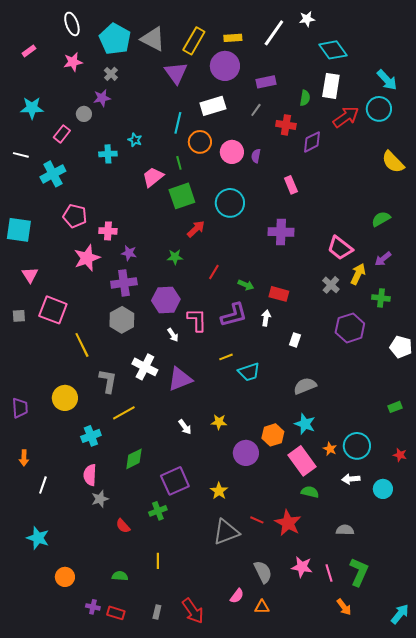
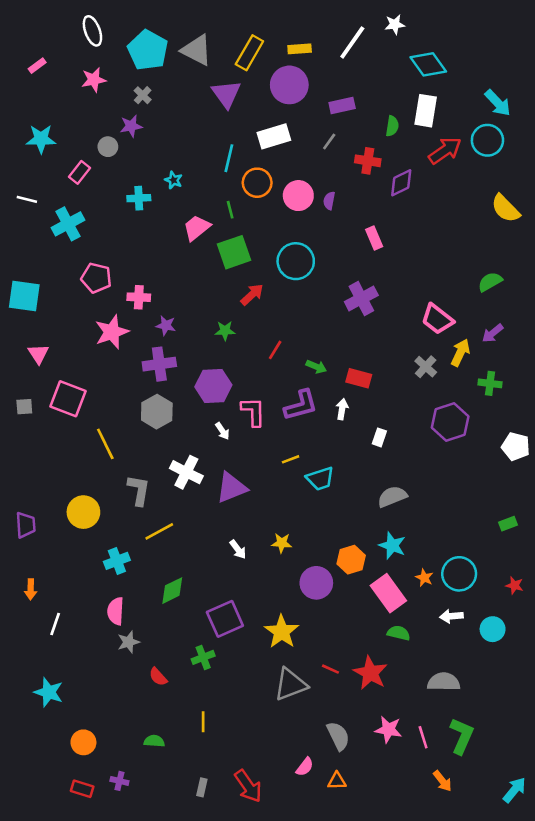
purple cross: (281, 232) -> (361, 298), turned -30
yellow star: (219, 491) -> (282, 632), size x1.5
gray semicircle: (345, 530) -> (444, 682), size x1.4
red rectangle: (116, 613) -> (82, 789), moved

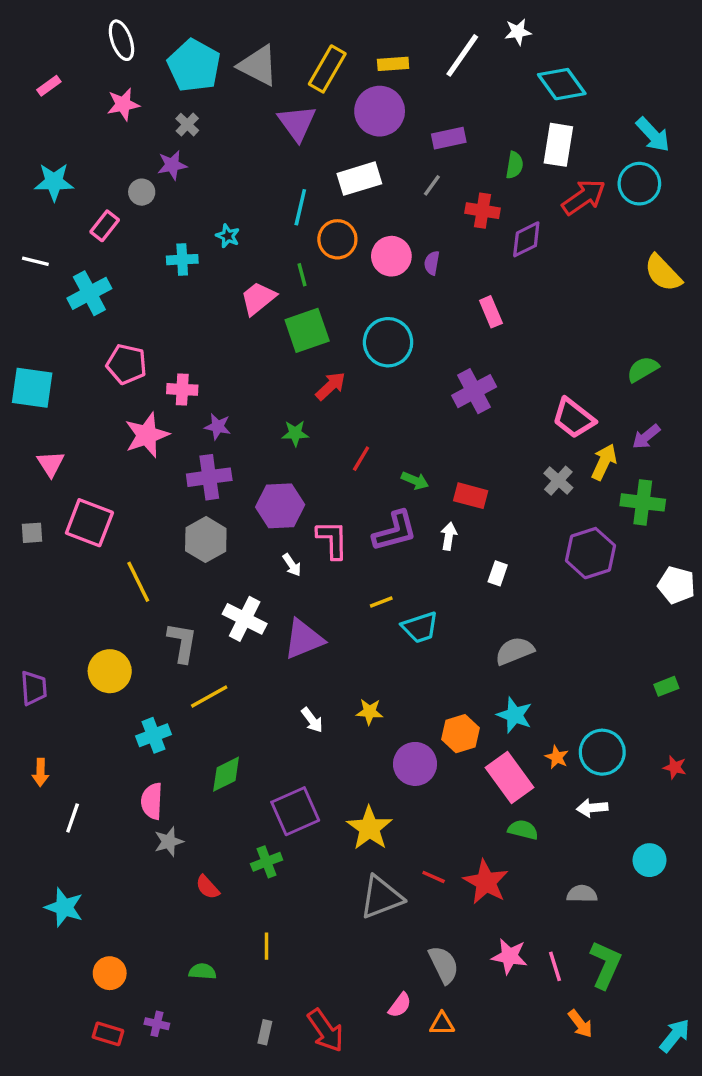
green cross: (490, 383) -> (643, 502), size x1.4
cyan circle: (493, 629) -> (649, 860), moved
gray semicircle: (444, 682) -> (582, 894), size x0.7

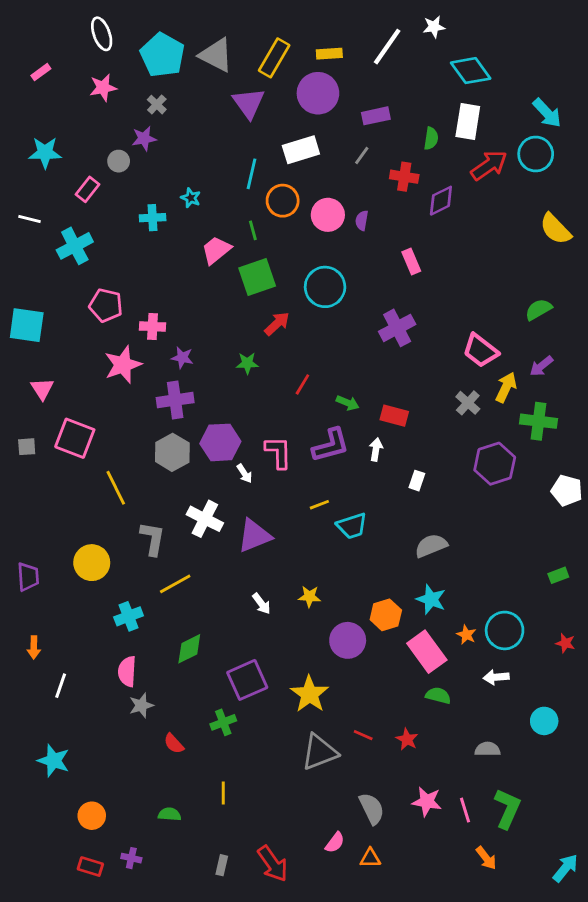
purple hexagon: (280, 506) -> (220, 442), moved
red star: (486, 882) -> (407, 739), size x0.6

